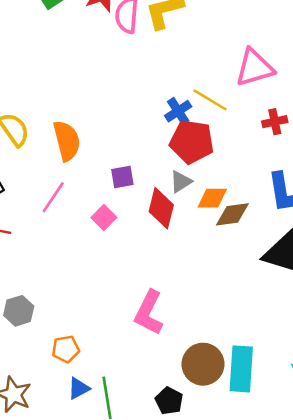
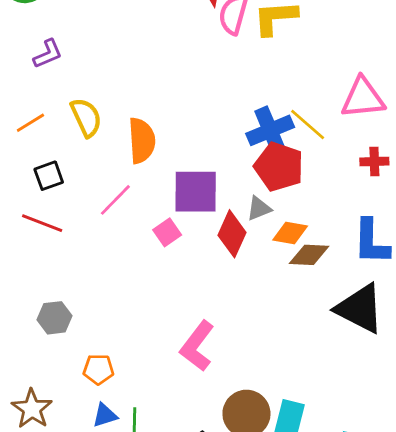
blue cross: (178, 111) -> (270, 130), size x1.5
purple square: (122, 177) -> (196, 192), size x1.8

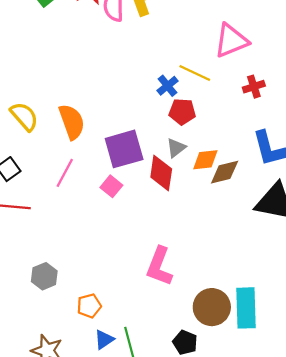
blue cross: (270, 130) -> (168, 86), size x0.6
red pentagon: (279, 167) -> (182, 112), size x0.7

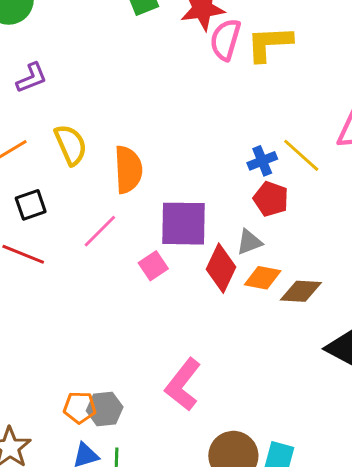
orange diamond: (205, 160) -> (263, 278), moved
gray hexagon: (44, 276) -> (105, 409), moved

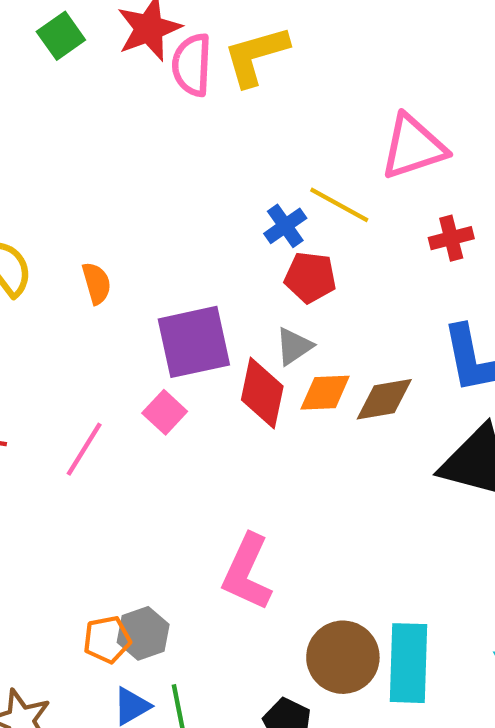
orange semicircle: (128, 170) -> (96, 283), size x0.6
pink line: (100, 231) -> (84, 449), moved

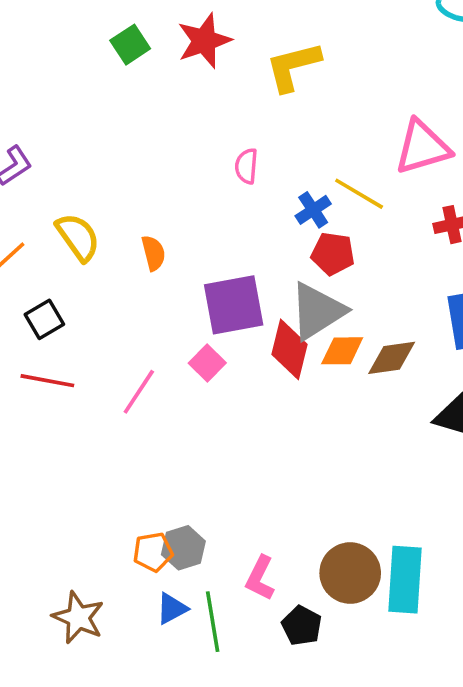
pink semicircle: (192, 65) -> (246, 166), moved, size x0.7
gray triangle: (294, 346) -> (317, 311), size x1.8
pink L-shape: (247, 572) -> (260, 578), moved, size x0.7

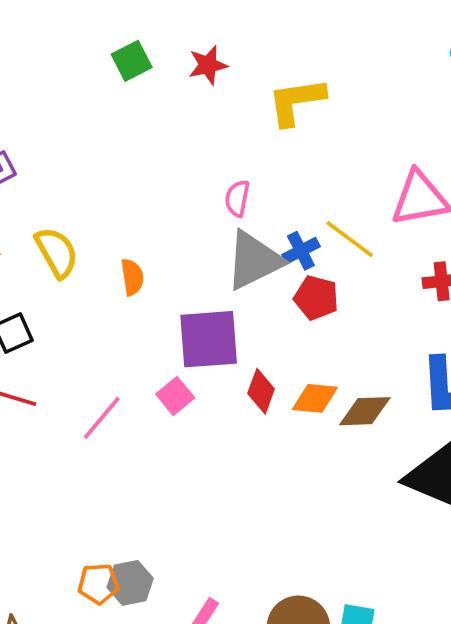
red star: (204, 41) -> (208, 65), size x0.7
gray triangle: (317, 311) -> (254, 260), moved
red diamond: (289, 349) -> (261, 391), size x0.7

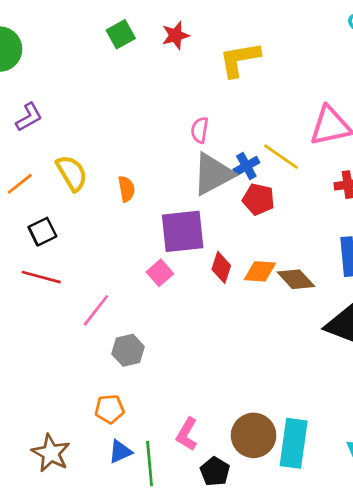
brown diamond: (365, 411) -> (296, 279), turned 51
pink line: (102, 418) -> (96, 310), moved
gray hexagon: (130, 583) -> (128, 350), moved

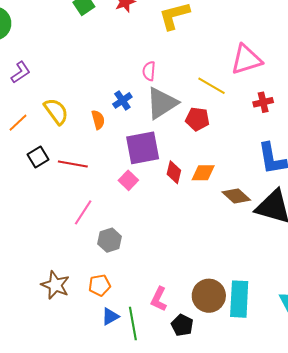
blue cross: (246, 166) -> (122, 100), moved
red line: (41, 277) -> (73, 164), moved
brown diamond: (296, 279) -> (236, 196), moved
brown star: (51, 453) -> (55, 285), moved

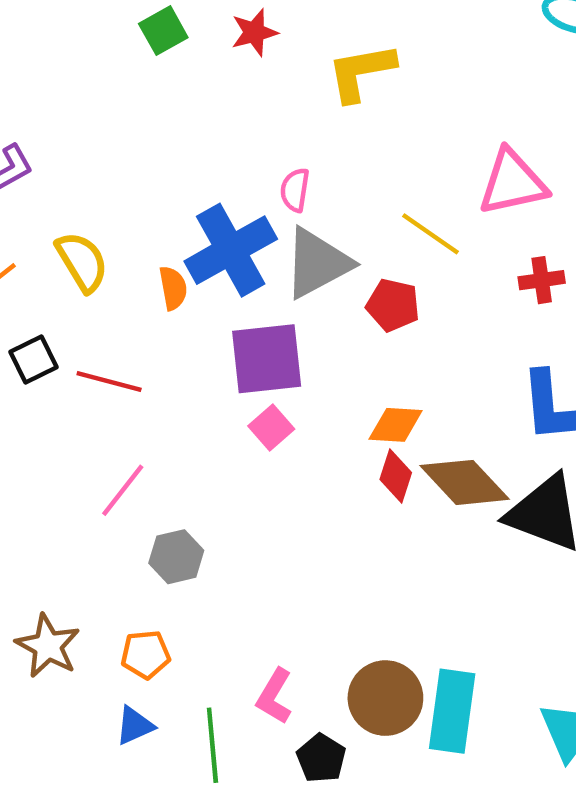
blue cross: (122, 100) -> (231, 250), size x2.0
red diamond: (174, 172) -> (396, 476), moved
pink square: (128, 180) -> (271, 428), moved
brown diamond: (236, 196) -> (465, 482), size x1.4
blue triangle: (110, 316) -> (135, 726), moved

